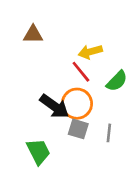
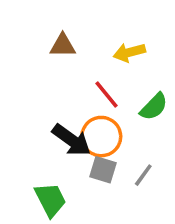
brown triangle: (33, 34) -> (63, 45), moved
yellow arrow: (90, 52) -> (129, 52), moved
gray line: (109, 133) -> (143, 175), turned 30

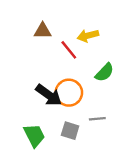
red line: (107, 94) -> (69, 50), moved
gray square: (103, 170) -> (70, 131), moved
gray line: (143, 175) -> (97, 119), turned 49

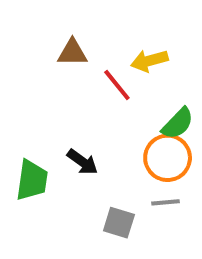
orange circle: (69, 93) -> (168, 158), moved
black arrow: (49, 95) -> (82, 162), size x0.7
green trapezoid: (34, 135) -> (32, 180), moved, turned 35

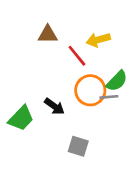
orange circle: (168, 158) -> (90, 90), moved
green trapezoid: (32, 180) -> (21, 118), turned 36
gray line: (166, 202) -> (109, 97), moved

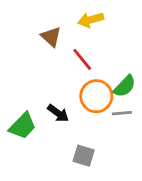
brown triangle: (48, 34) -> (51, 37), turned 42
yellow arrow: (98, 40) -> (91, 20), moved
gray line: (109, 97) -> (122, 113), moved

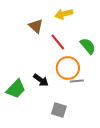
green semicircle: (125, 86) -> (88, 46), moved, turned -84
gray line: (122, 113) -> (77, 81), moved

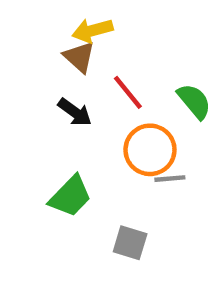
yellow arrow: (64, 14) -> (93, 30), moved
black arrow: (41, 80) -> (75, 112), moved
green trapezoid: (16, 89) -> (70, 196), moved

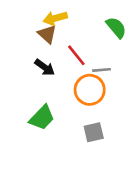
green semicircle: (194, 101) -> (116, 28), moved
gray line: (170, 179) -> (102, 70), moved
gray square: (130, 243) -> (94, 132), moved, turned -30

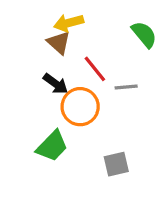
orange circle: (90, 90) -> (80, 107), moved

